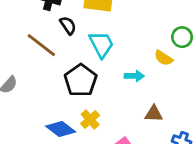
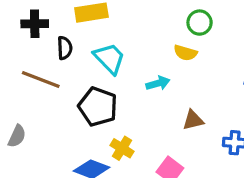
black semicircle: (68, 25) -> (65, 48), turned 48

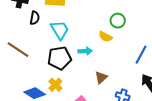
brown line: (41, 80) -> (18, 50), moved
black pentagon: (98, 107) -> (60, 58), moved, turned 30
brown triangle: (193, 120) -> (101, 77), turned -40

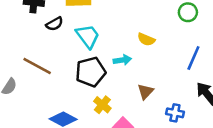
black semicircle: (35, 18) -> (54, 24), turned 56
green circle: (118, 21) -> (188, 12), moved
yellow cross: (55, 85) -> (102, 105), moved

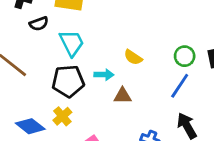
green circle: (188, 12) -> (185, 56), moved
brown triangle: (145, 92) -> (123, 96), moved, turned 36
yellow cross: (102, 105) -> (62, 116), moved

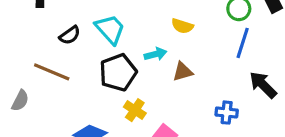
black semicircle: (39, 24) -> (70, 35), moved
yellow cross: (62, 116) -> (135, 110), moved

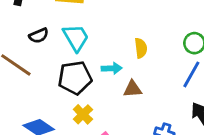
yellow semicircle: (182, 26) -> (141, 48), turned -126

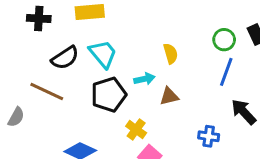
black semicircle: (39, 36) -> (65, 58), size x1.4
yellow cross: (83, 114) -> (136, 129), moved

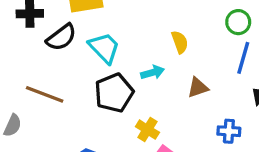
black semicircle: (65, 58) -> (61, 37), moved
brown triangle: (169, 96) -> (198, 88), moved

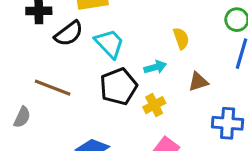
yellow cross: (147, 130) -> (154, 105), moved, turned 30
blue cross: (229, 131) -> (228, 123), size x1.4

